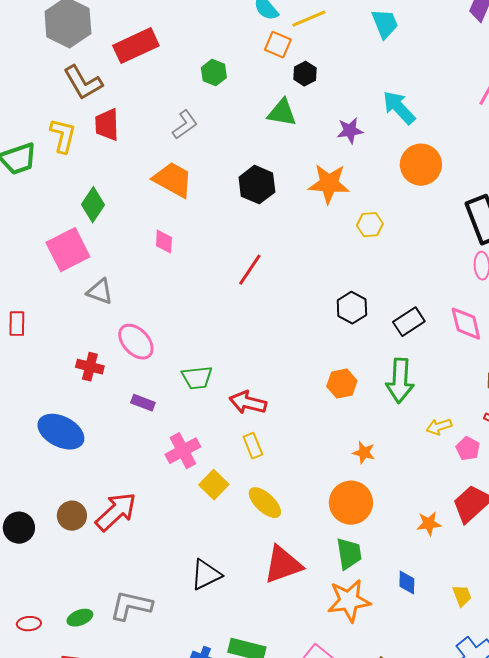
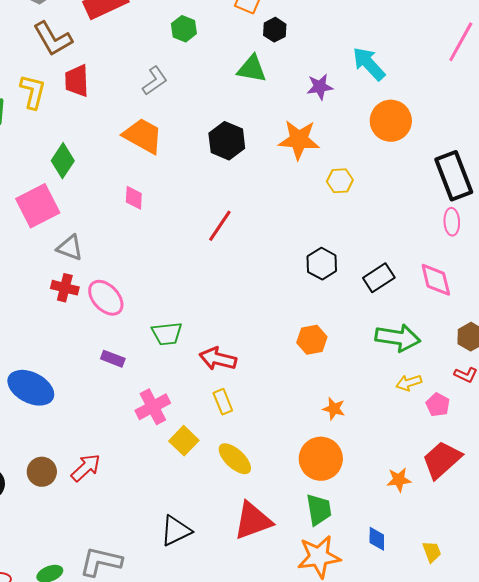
red cross: (90, 367) -> (65, 288), moved
green arrow: (400, 381) -> (398, 338), moved, turned -84
red arrow: (116, 512) -> (86, 468), size x0.7

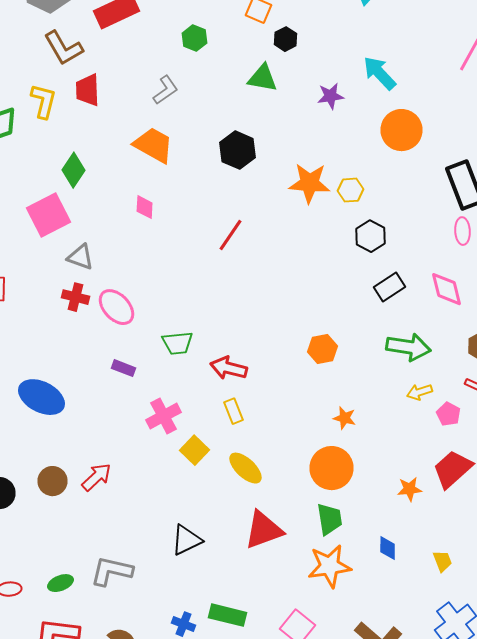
orange star: (299, 140) -> (310, 183), moved
black hexagon: (322, 264) -> (370, 236), moved

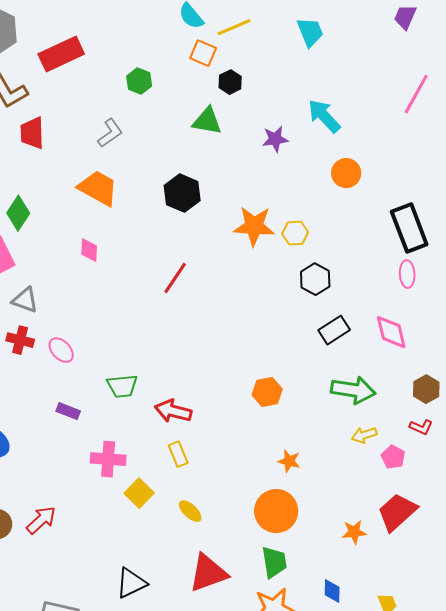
orange circle: (402, 130) -> (346, 173), size x0.7
pink ellipse: (116, 307) -> (61, 350), size x0.7
pink cross: (164, 416) -> (108, 459), turned 32
yellow ellipse: (246, 468) -> (190, 511), size x0.7

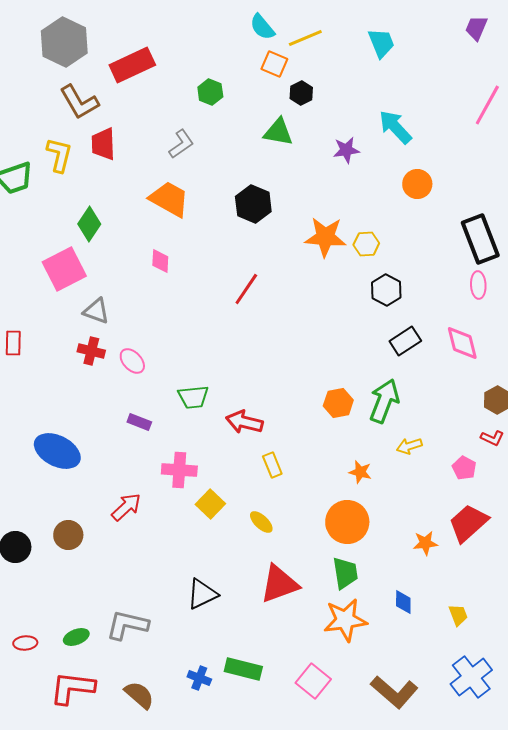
green arrow: (353, 390) -> (384, 401), moved, turned -78
yellow arrow: (364, 435) -> (409, 446), moved
yellow rectangle: (178, 454) -> (272, 465), moved
red arrow: (41, 520) -> (126, 507), moved

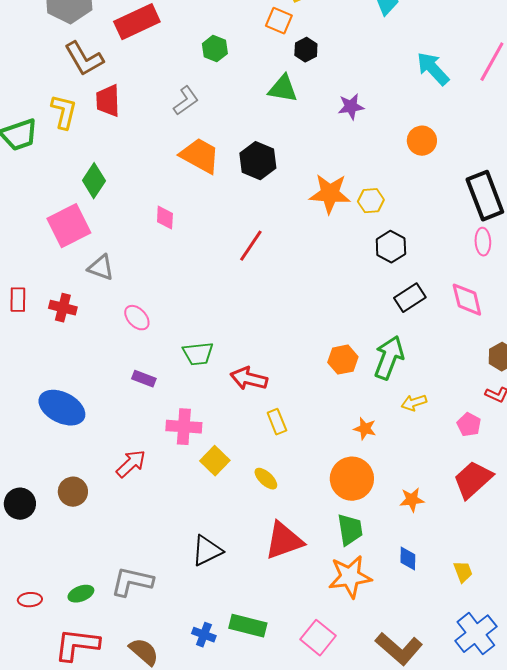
cyan arrow: (395, 127) -> (433, 69), moved
orange trapezoid: (169, 199) -> (200, 156), moved
red cross: (91, 351) -> (63, 308), moved
orange star: (425, 543) -> (412, 500), moved

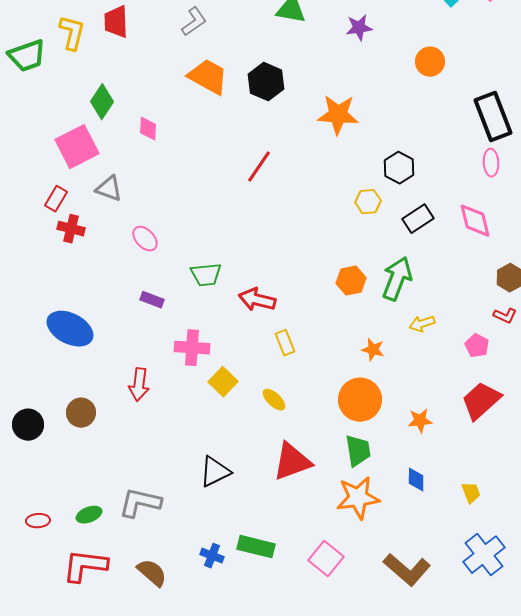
yellow hexagon: (371, 201) -> (368, 202), moved
pink diamond: (165, 218) -> (148, 129), moved
red rectangle: (18, 300) -> (56, 199), moved, turned 30
red arrow: (131, 464) -> (139, 385), turned 140

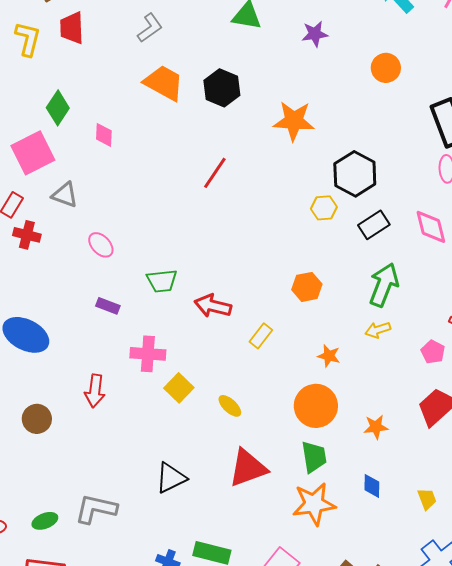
black hexagon: (399, 168) -> (355, 174), size x1.4
green arrow: (397, 279) -> (384, 285), moved
yellow rectangle: (285, 343) -> (261, 336), moved, turned 60

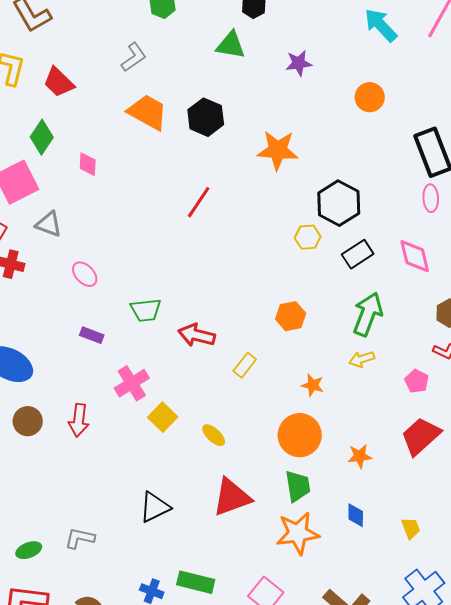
red trapezoid: (72, 28) -> (59, 82), moved, turned -44
pink cross: (148, 354) -> (132, 383), turned -36
brown circle: (37, 419) -> (28, 421), moved
gray L-shape: (96, 509) -> (80, 538), size x0.7

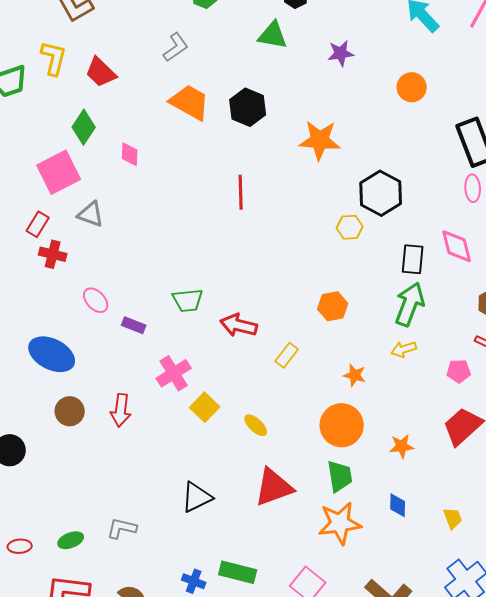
red line: (199, 202) -> (241, 192), turned -36
black rectangle: (358, 254) -> (413, 259), moved, turned -52
pink ellipse: (85, 274) -> (96, 300), moved
pink pentagon: (417, 381) -> (459, 371), turned -30

